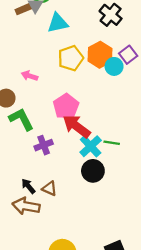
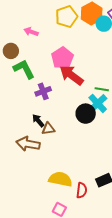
cyan cross: (91, 146) -> (98, 103), moved
black arrow: (28, 186) -> (38, 121), moved
brown triangle: (49, 188) -> (48, 129), turned -32

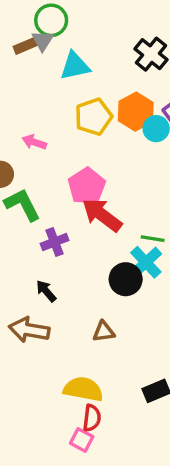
brown triangle: (48, 129) -> (104, 332), moved
red semicircle: (82, 190) -> (92, 418), moved

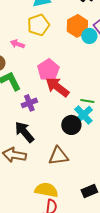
yellow pentagon: (93, 117) -> (38, 25), moved
black arrow: (46, 291) -> (24, 132), size x1.6
brown triangle: (104, 332) -> (58, 156), size x1.5

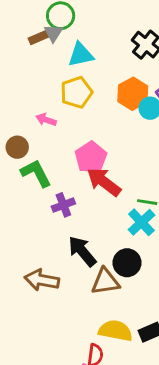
black circle: (71, 125) -> (127, 263), moved
black arrow: (24, 132) -> (82, 251), moved
yellow semicircle: (46, 190) -> (115, 331), moved

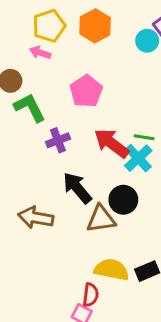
yellow pentagon: (76, 92) -> (49, 26), moved
orange hexagon: (133, 94) -> (95, 26), moved
red arrow: (104, 182) -> (111, 143), moved

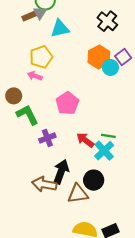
orange hexagon: (95, 26) -> (99, 57), moved
red arrow: (111, 143) -> (85, 140), size x0.7
black arrow: (77, 188) -> (61, 172), turned 60
brown arrow: (36, 218) -> (44, 184), moved

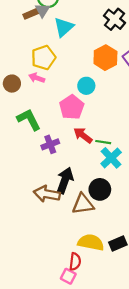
cyan triangle: (60, 29) -> (64, 27), turned -30
cyan circle: (110, 67) -> (86, 86), moved
brown circle: (14, 96) -> (12, 84), moved
green line: (108, 136) -> (103, 142), moved
red arrow: (85, 140) -> (83, 135), moved

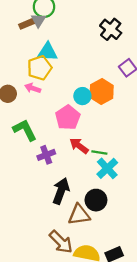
cyan triangle: (64, 27) -> (47, 52), moved, turned 45
orange hexagon: (105, 58) -> (102, 92), moved
brown arrow: (47, 194) -> (61, 242), moved, turned -145

